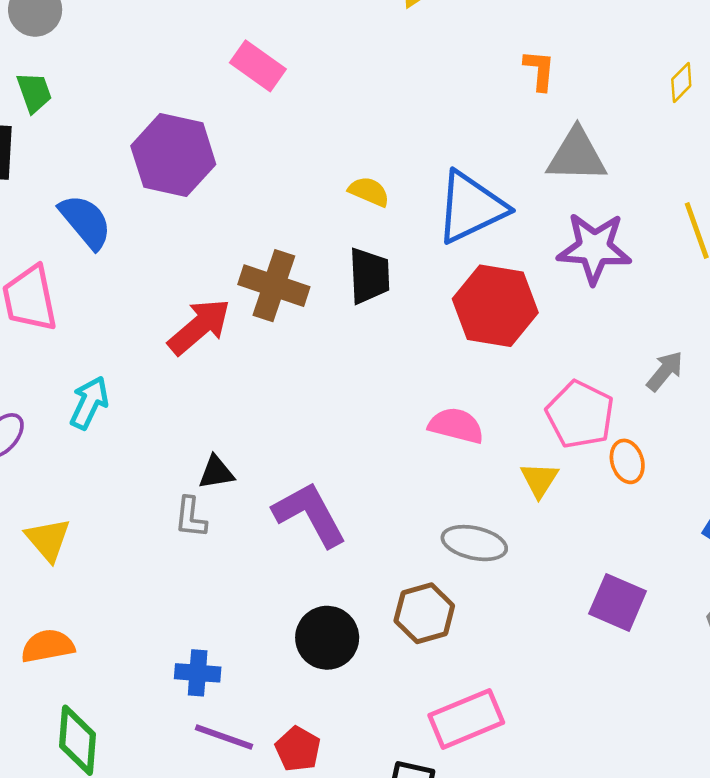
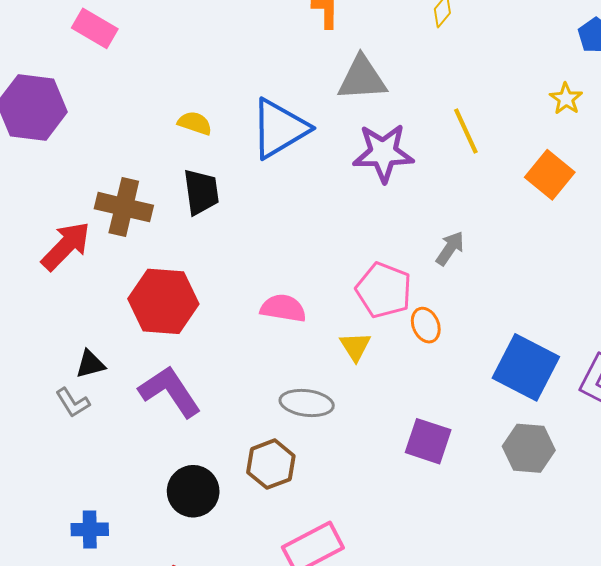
red hexagon: (495, 306) -> (163, 301), moved
gray L-shape: (191, 517) -> (73, 403), turned -33

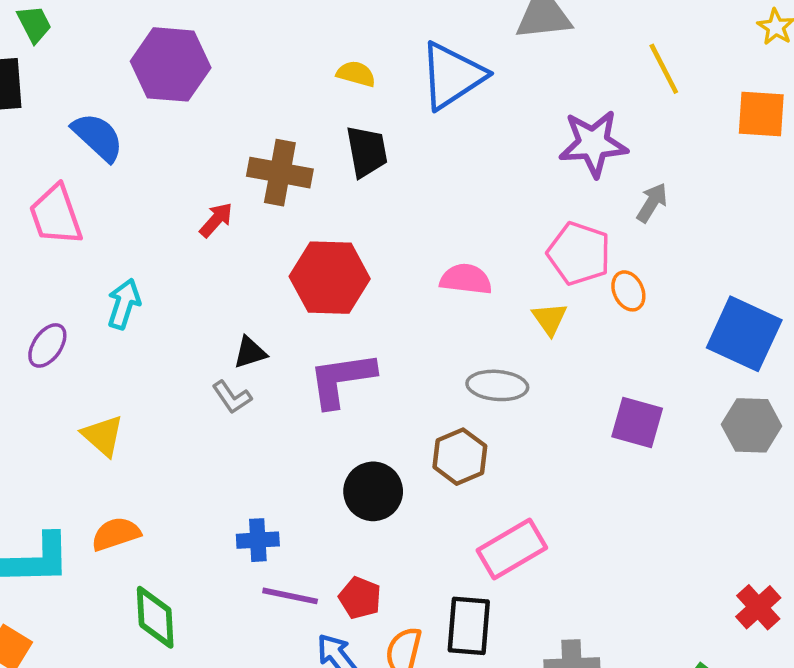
purple star: (383, 153) -> (593, 144), moved
orange square: (550, 175) -> (761, 114), turned -33
red arrow: (66, 246) -> (216, 220), size x0.6
purple L-shape: (170, 391) -> (342, 379), turned -62

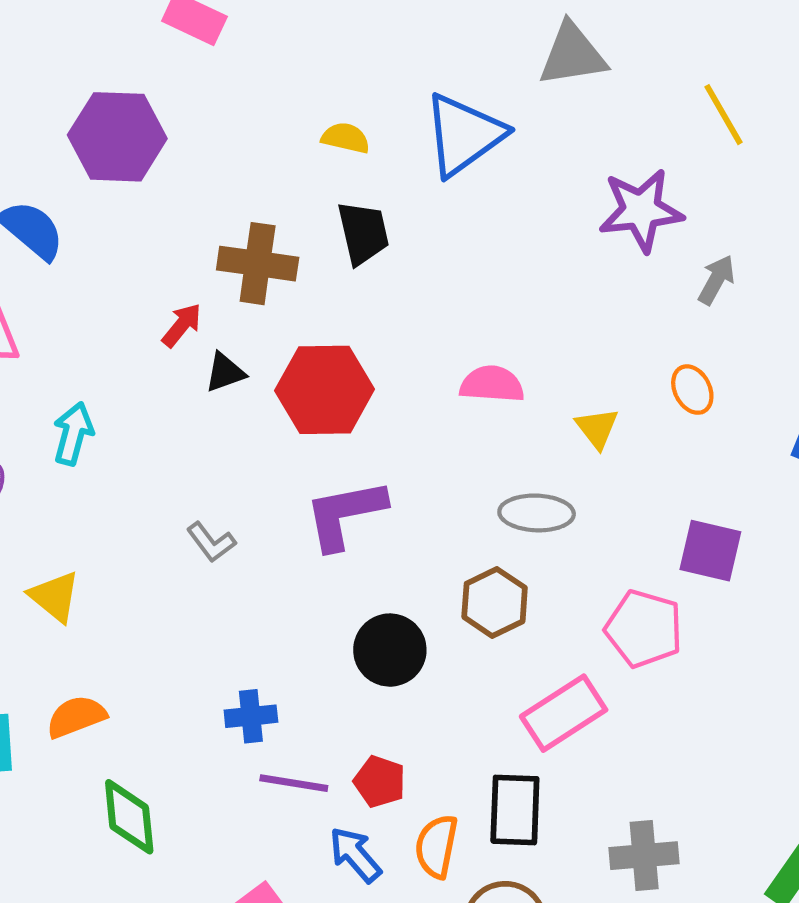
pink pentagon: (579, 253) -> (644, 629), moved
black triangle: (250, 352) -> (225, 372), moved

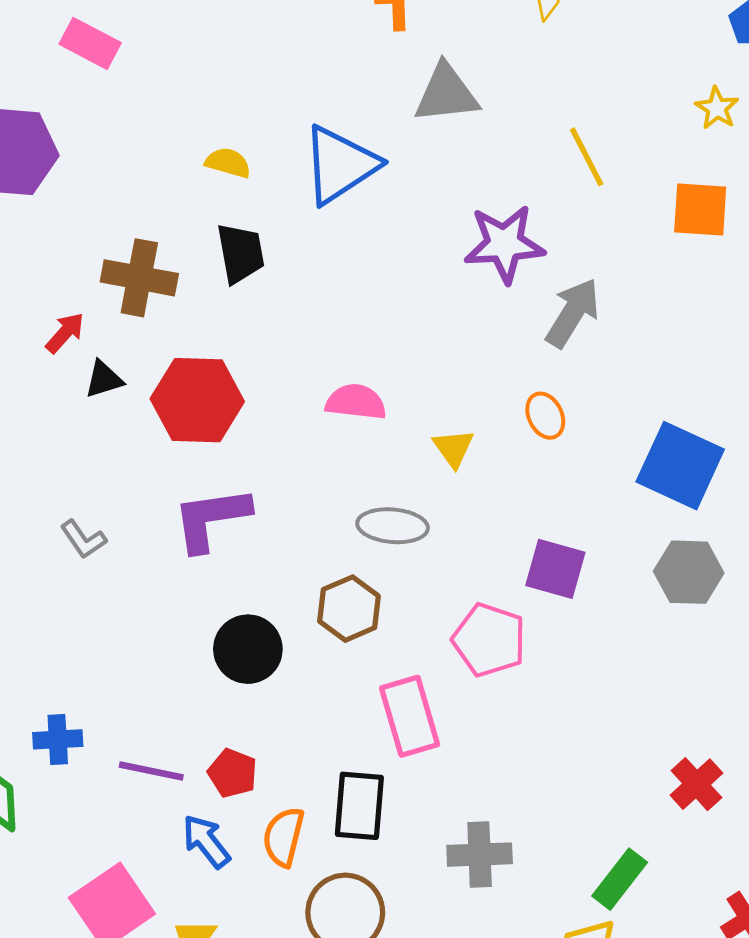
gray arrow: (716, 280) -> (573, 313), size x1.5
pink rectangle: (564, 713) -> (410, 716), turned -76
blue cross: (251, 716) -> (58, 739), moved

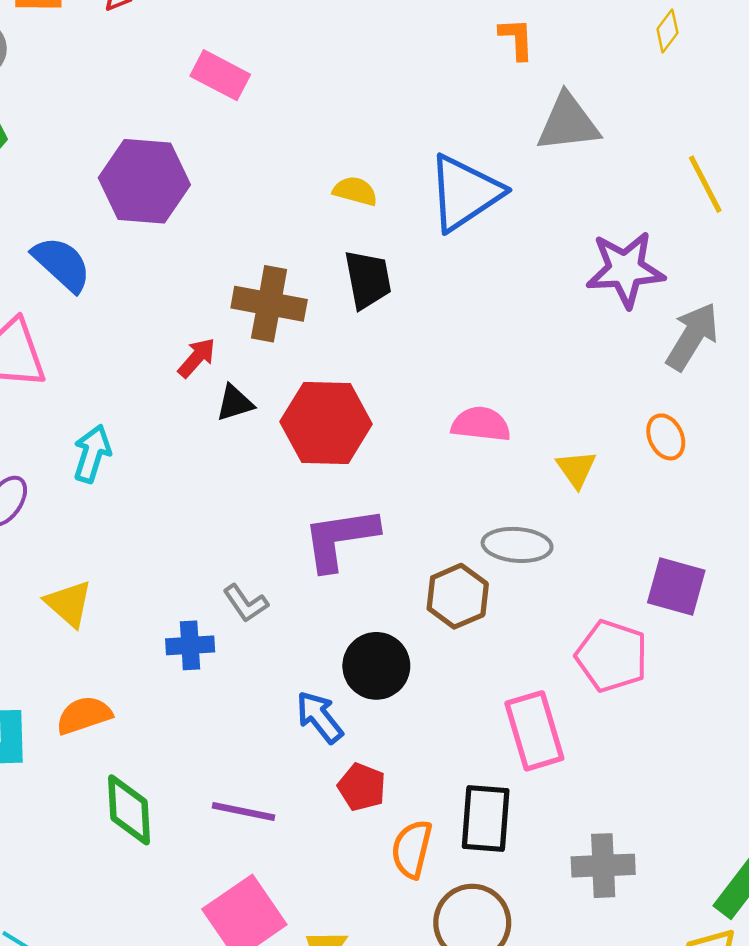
gray L-shape: (83, 539) -> (246, 603), moved
brown hexagon: (349, 609) -> (458, 596), moved
blue cross: (58, 739) -> (190, 645), moved
purple line: (151, 771) -> (244, 811), moved
blue arrow: (206, 841) -> (320, 717), moved

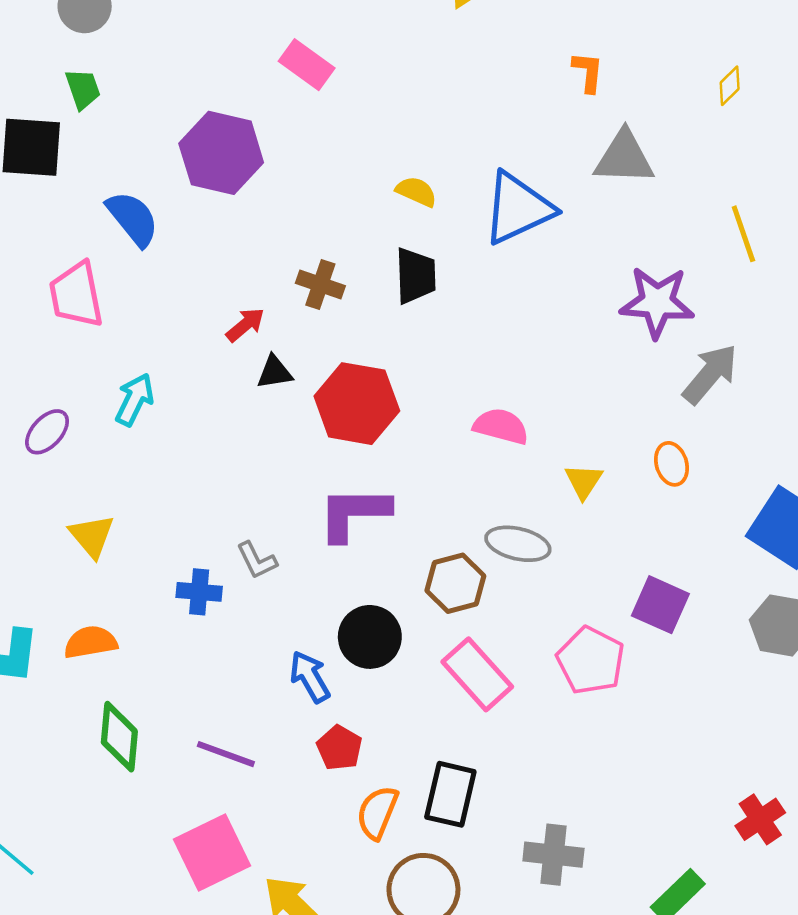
brown cross: (269, 304) -> (320, 285), size x0.7
pink rectangle: (534, 731) -> (477, 674), moved, turned -34

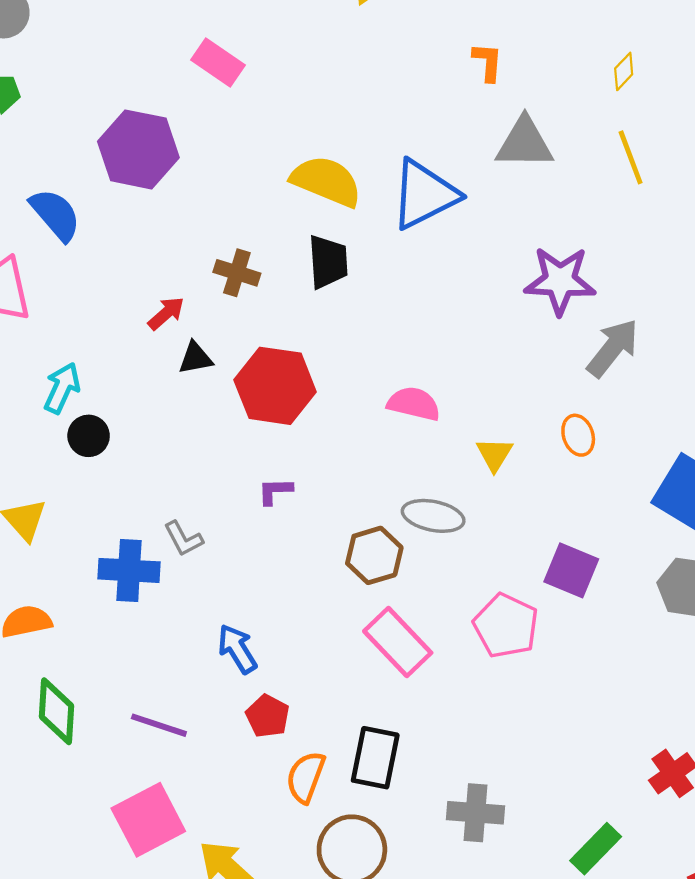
yellow semicircle: (416, 192) -> (326, 181), size x1.8
yellow line: (743, 234) -> (631, 157), moved
purple L-shape: (354, 513) -> (275, 491), size x0.5
blue cross: (199, 592) -> (129, 570), size x1.4
black circle: (370, 637) -> (89, 436), moved, size x0.7

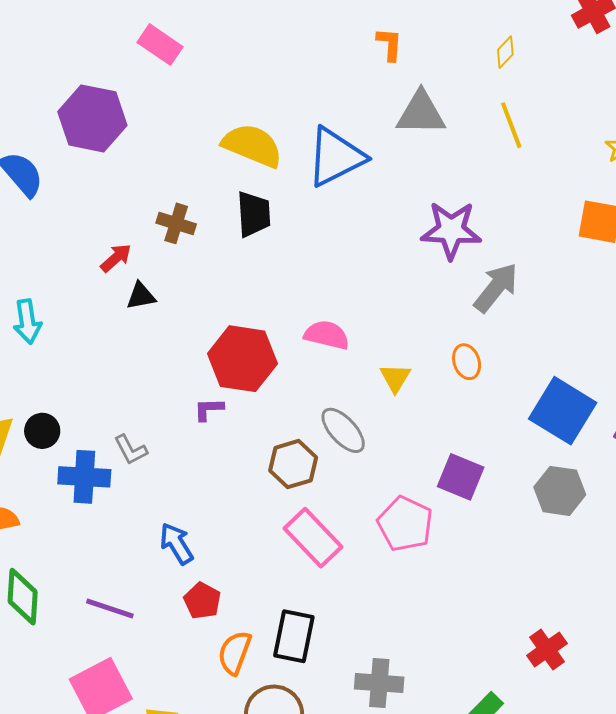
red hexagon: (275, 386) -> (242, 359), moved
cyan arrow: (62, 388) -> (27, 321), turned 147
black circle: (89, 436) -> (42, 431), moved
gray ellipse: (433, 516) -> (343, 430), turned 36

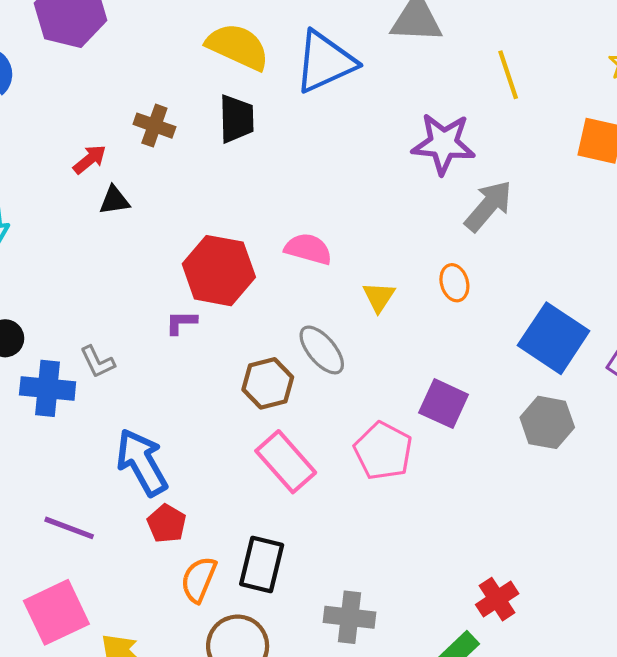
yellow line: (511, 125) -> (508, 75), moved
blue arrow: (176, 544) -> (142, 462), size x1.5
red cross: (547, 649) -> (497, 599), moved

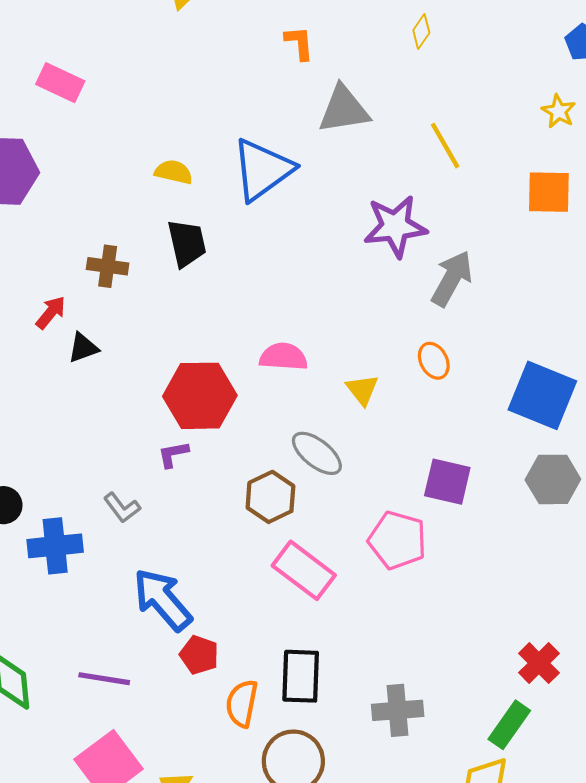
yellow semicircle: (238, 47) -> (174, 172), size x0.6
gray L-shape: (97, 362) -> (122, 508), moved

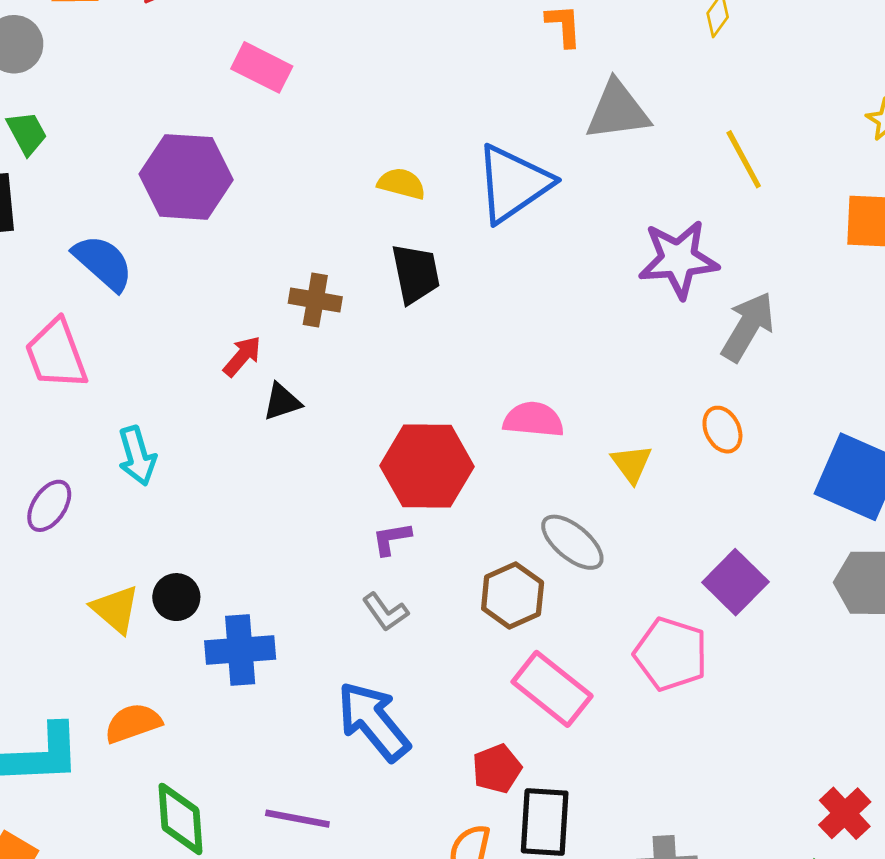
purple square: (447, 482) -> (735, 582), turned 30
gray L-shape: (122, 508) -> (385, 612), moved
red pentagon: (199, 655) -> (497, 769), moved, turned 30

